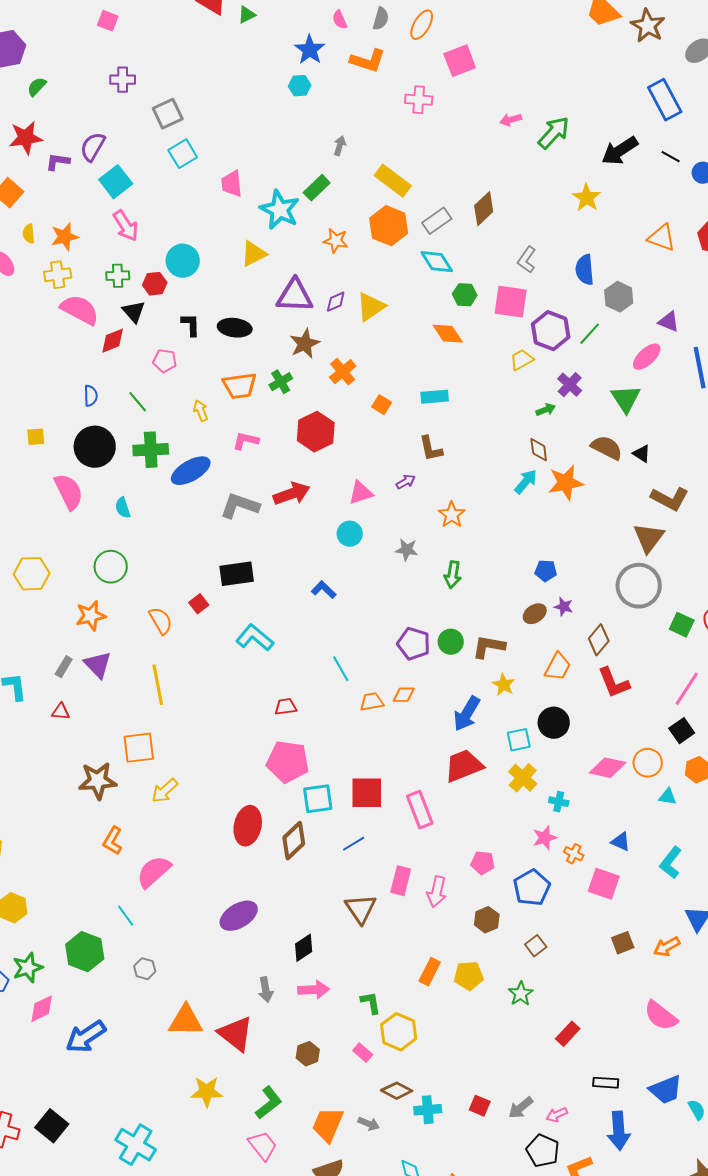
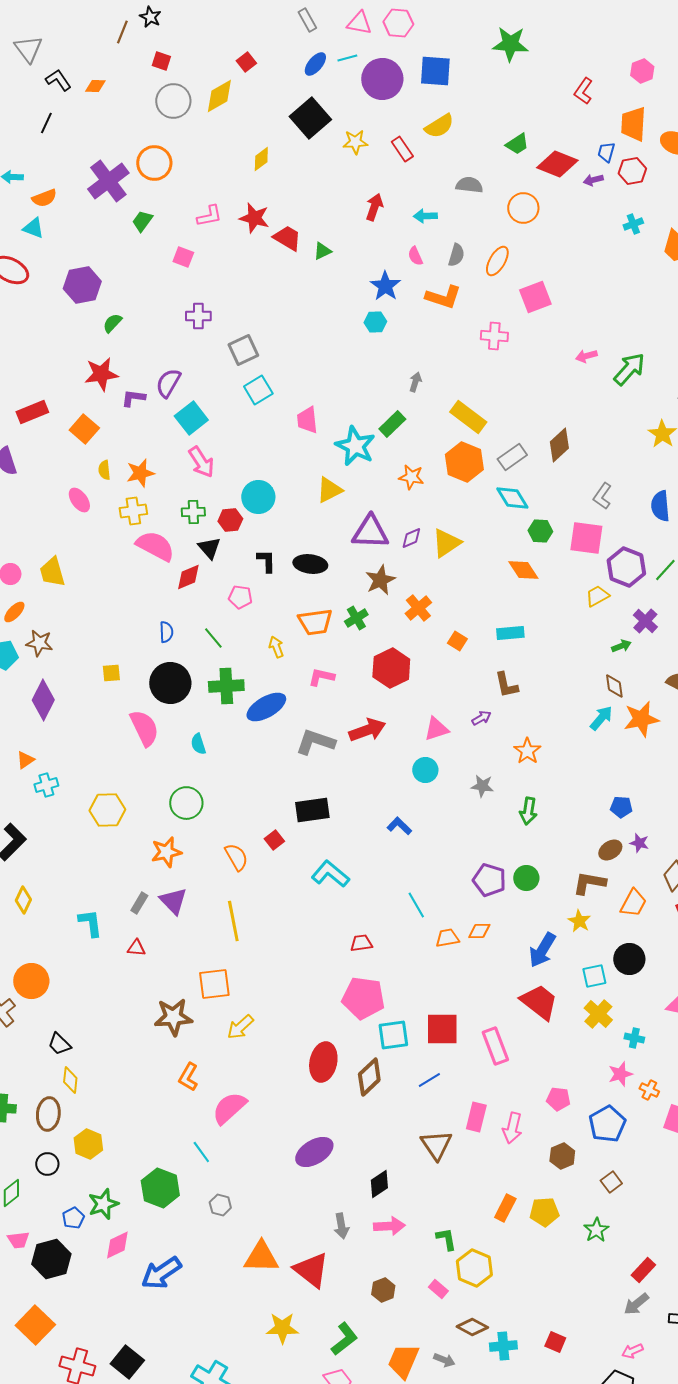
brown L-shape: (489, 647) -> (589, 883), moved
red trapezoid: (464, 766) -> (539, 1002), turned 60
gray arrow: (521, 1108) -> (636, 1304), moved

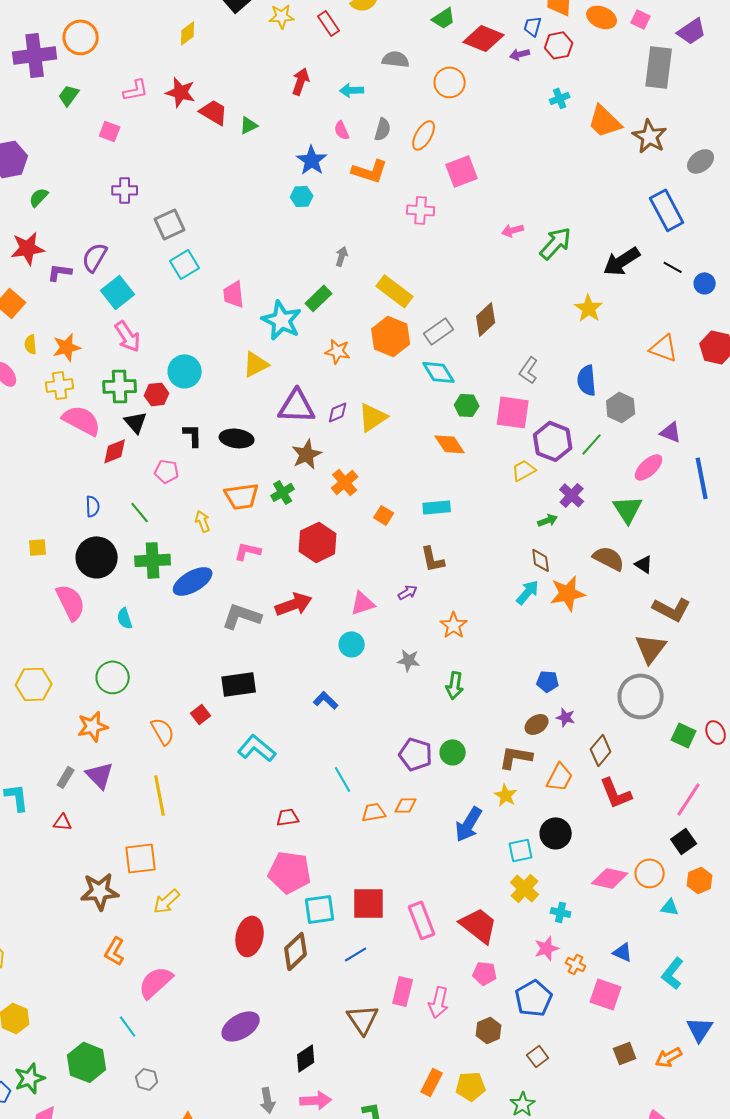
purple cross: (108, 181) -> (35, 55), turned 30
green cross: (193, 512) -> (120, 386), size x1.4
red trapezoid: (539, 1002) -> (479, 925), moved

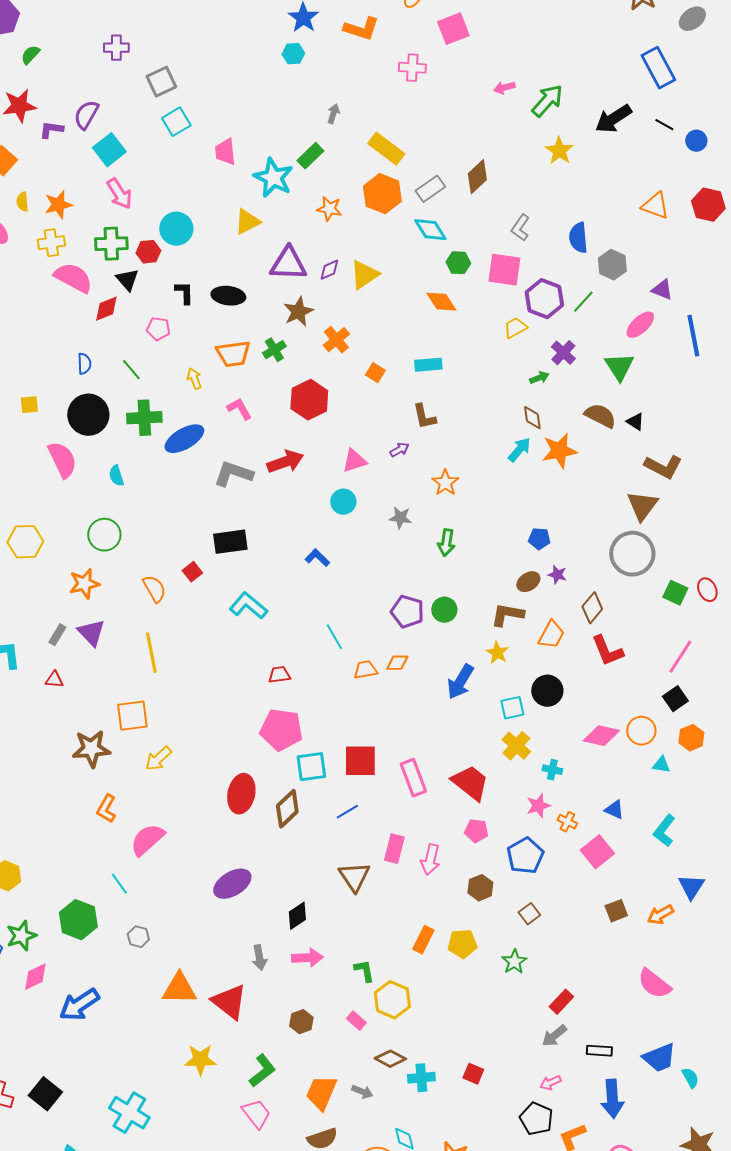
yellow star: (589, 308) -> (559, 151), moved
pink L-shape: (248, 551) -> (239, 409), turned 48
pink square: (606, 994) -> (597, 852), turned 32

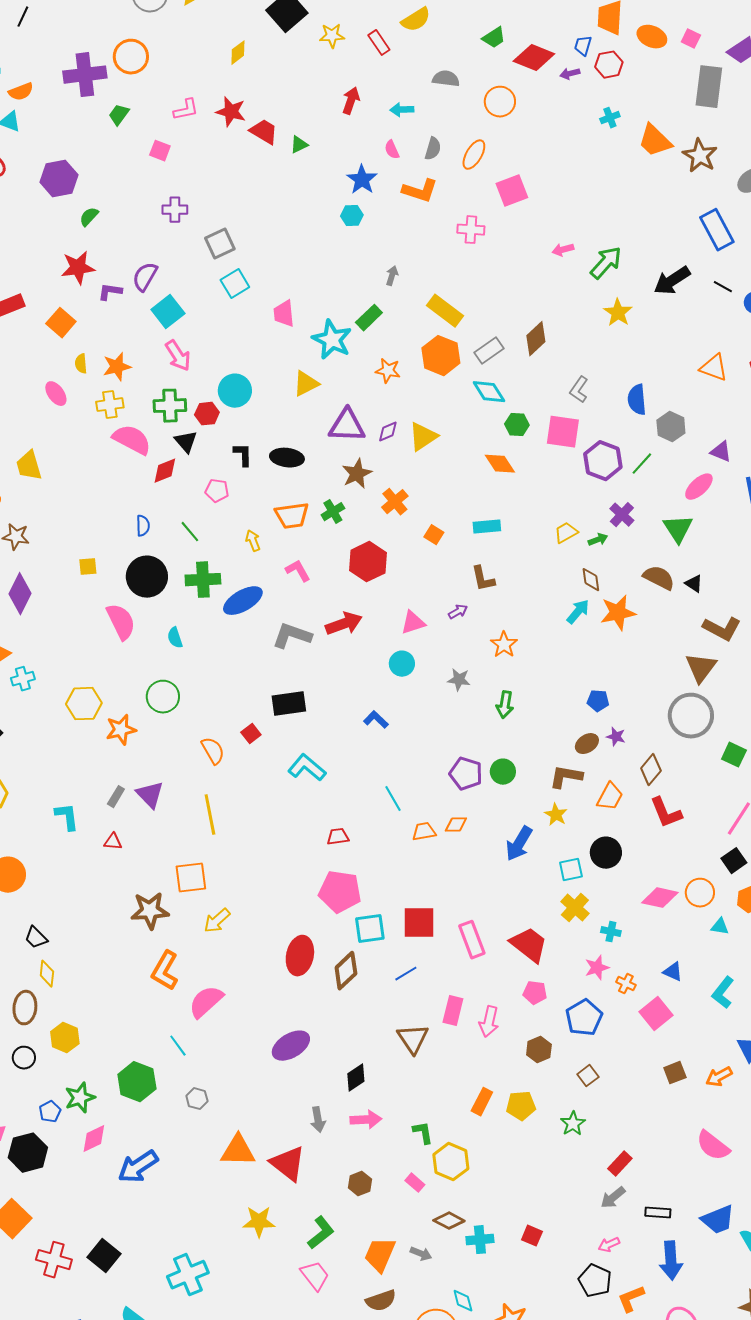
yellow trapezoid: (515, 328) -> (566, 533), moved
orange star: (84, 584) -> (121, 730), moved
orange L-shape: (106, 809) -> (165, 971), size x1.4
cyan cross: (129, 1113) -> (188, 1275), turned 36

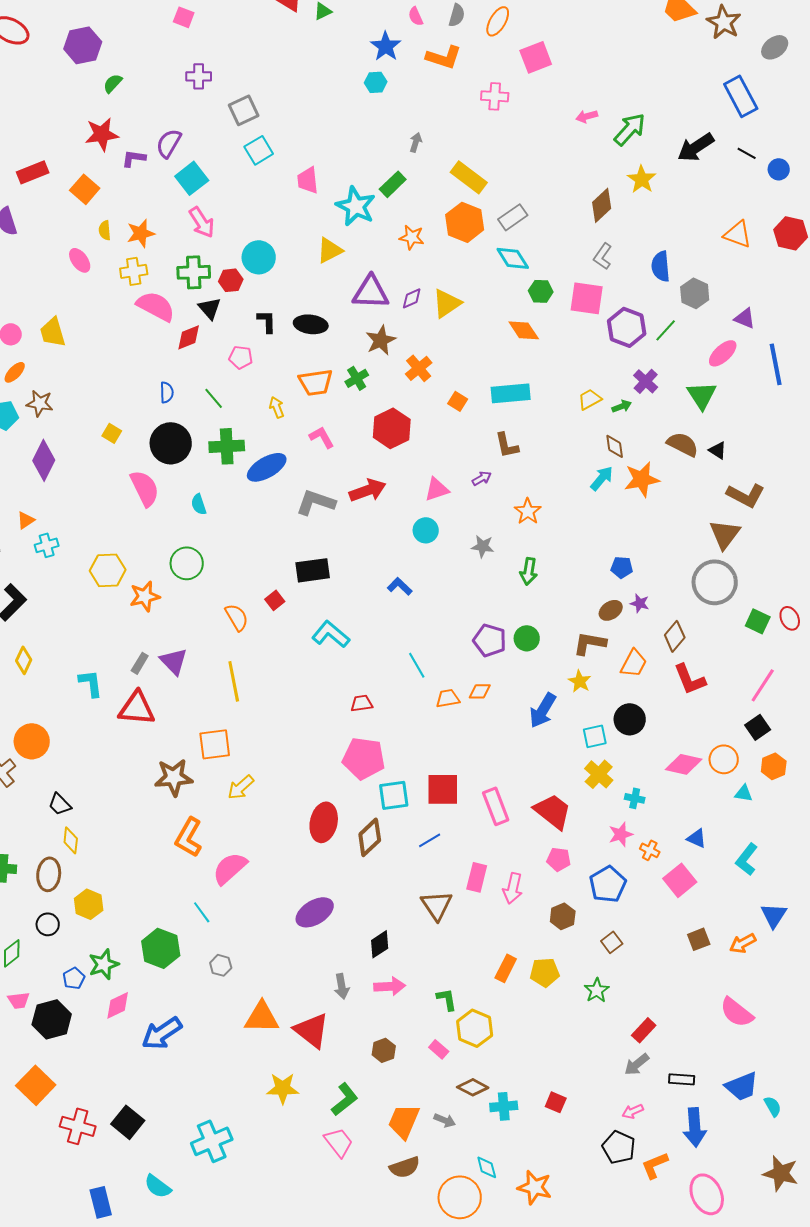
brown diamond: (536, 339) -> (602, 205), moved
cyan rectangle: (487, 527) -> (511, 393), size x1.4
yellow square: (88, 567) -> (112, 433), turned 36
red triangle: (113, 842) -> (137, 708), size x2.0

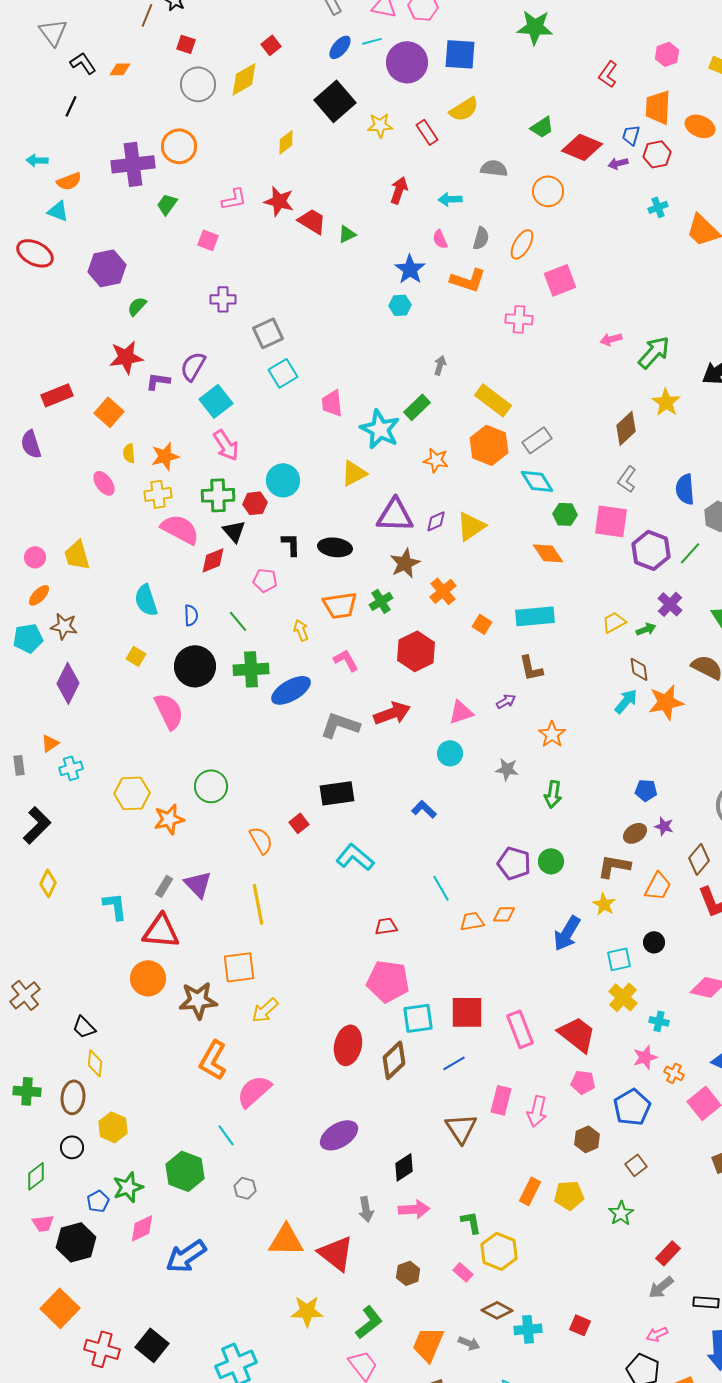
cyan semicircle: (199, 504) -> (146, 600), moved, size x1.5
black circle: (630, 719) -> (654, 942), size x0.7
orange circle: (32, 741) -> (148, 978), moved

